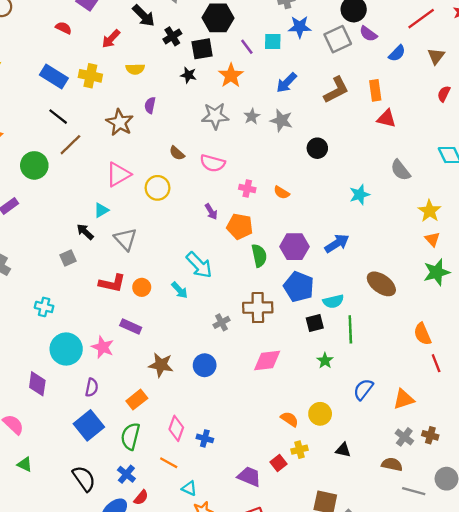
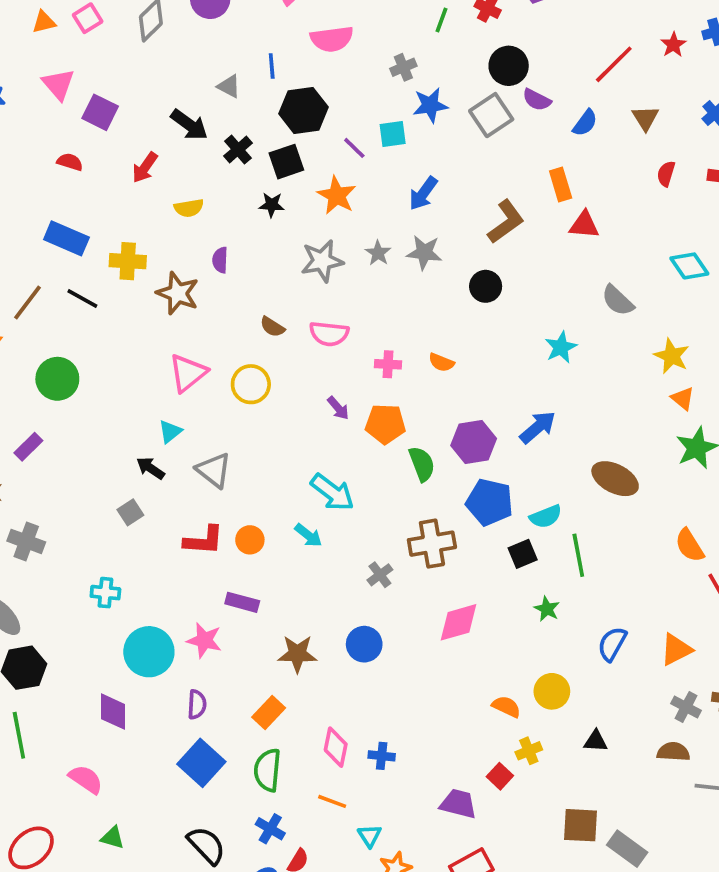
yellow cross: (90, 76) -> (128, 261), moved
brown L-shape: (336, 90) -> (506, 222), moved
brown line: (70, 145) -> (28, 302), moved
cyan triangle: (189, 488) -> (369, 836), turned 42

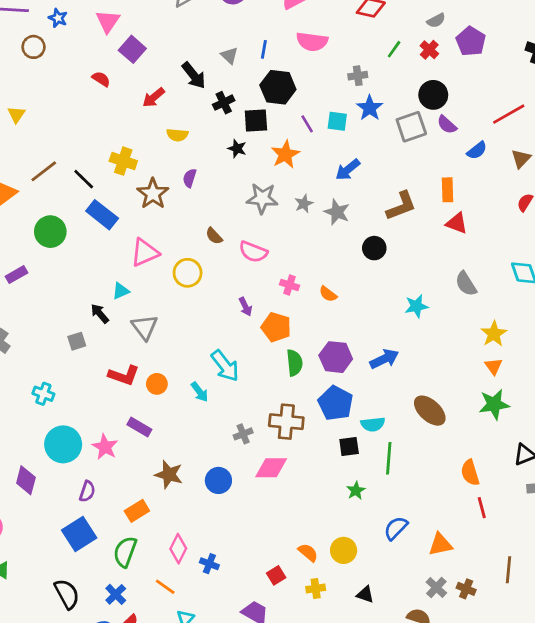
blue star: (430, 105) -> (370, 108), turned 30
blue rectangle: (66, 238) -> (102, 215), moved
pink diamond: (458, 622) -> (271, 468), moved
red square: (500, 776) -> (276, 575), moved

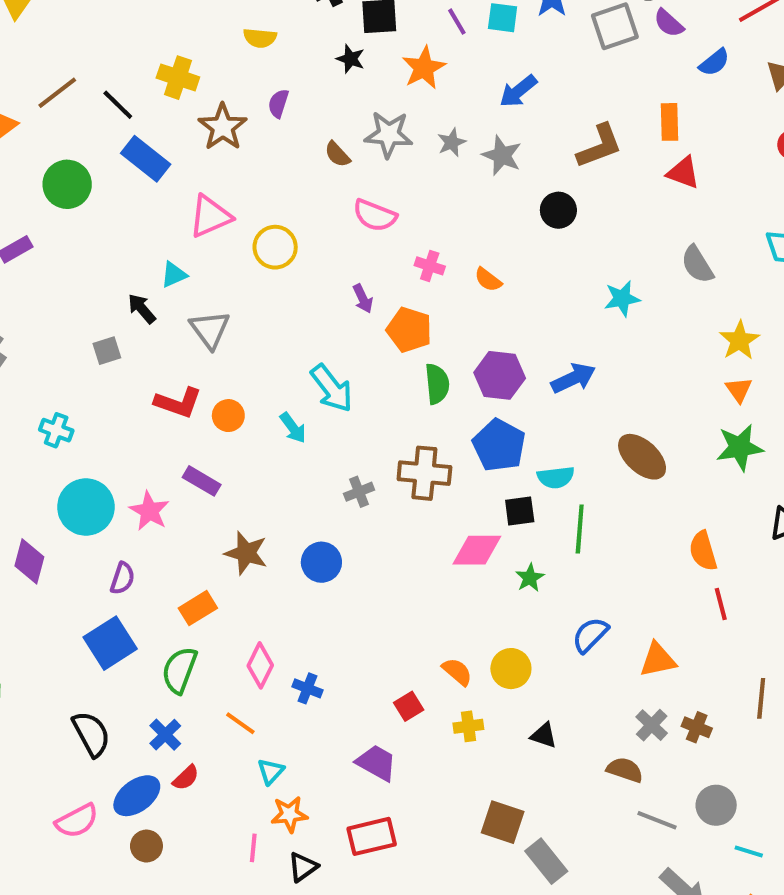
brown semicircle: (214, 236) -> (337, 154), moved
pink diamond: (271, 468) -> (477, 550), moved

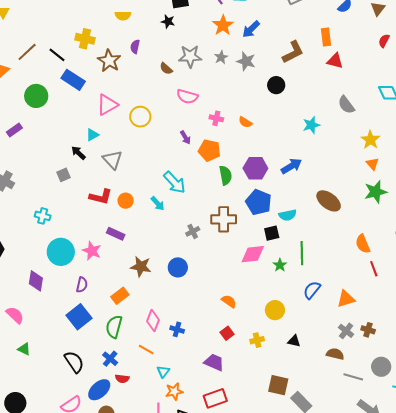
orange star: (424, 68) -> (223, 25), moved
green line: (580, 529) -> (302, 253), moved
orange semicircle: (457, 672) -> (229, 301), moved
red semicircle: (186, 778) -> (122, 379), turned 56

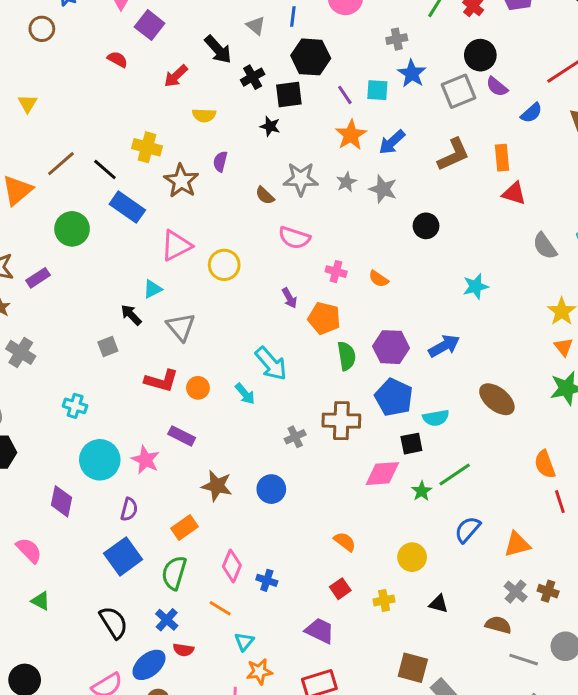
brown L-shape: (293, 52) -> (453, 155), moved
gray semicircle: (346, 105) -> (545, 246), moved
green line: (302, 253) -> (455, 475), turned 55

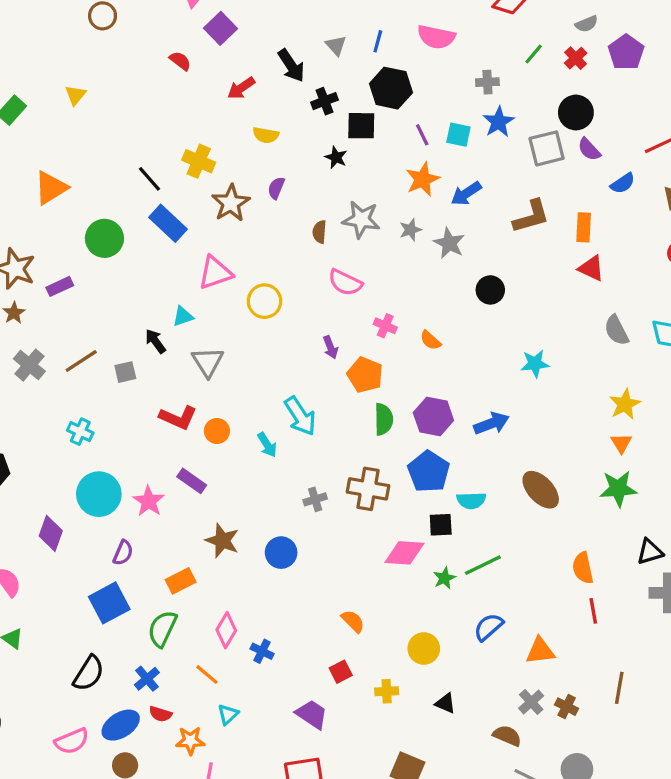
brown line: (61, 164) -> (81, 361), moved
brown semicircle: (265, 195) -> (320, 232), turned 42
black semicircle: (114, 622) -> (89, 673), turned 56
orange star: (259, 671) -> (190, 741), moved

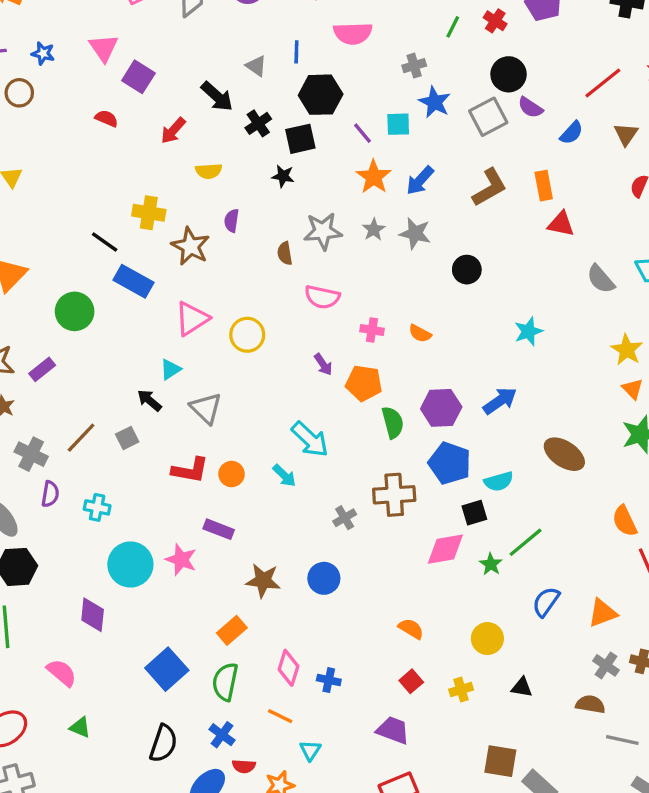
purple semicircle: (123, 553) -> (50, 494), moved

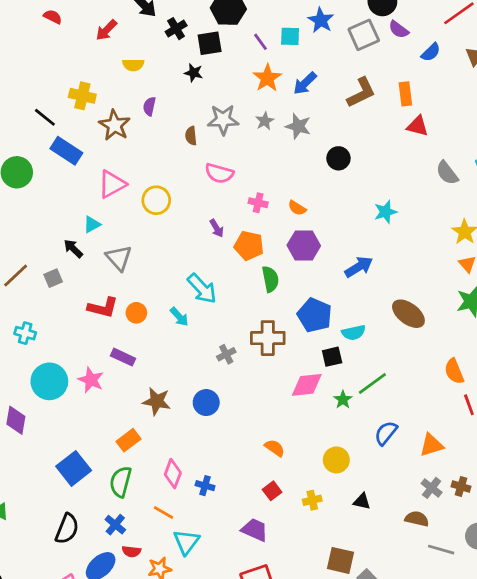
purple hexagon: (441, 408) -> (304, 246), moved
cyan triangle: (310, 750) -> (186, 542), size x1.5

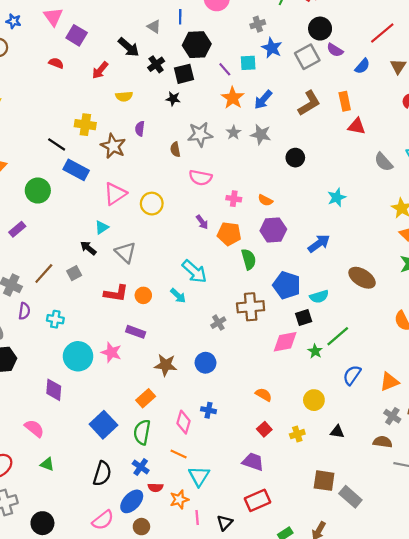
blue cross: (205, 486) -> (208, 410), moved

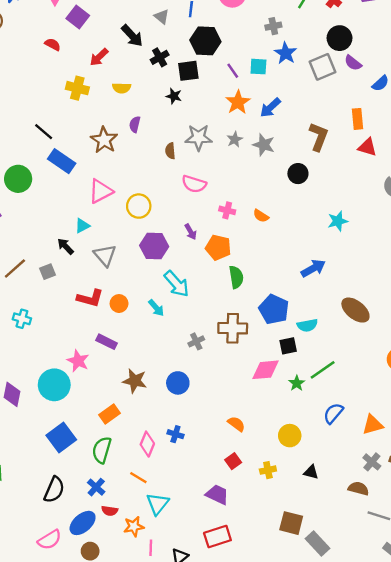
brown L-shape: (309, 103) -> (319, 137), moved, turned -44
yellow cross: (85, 125) -> (77, 88), moved
purple hexagon: (273, 230) -> (154, 246), moved
cyan circle: (78, 356) -> (54, 385), moved

